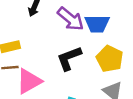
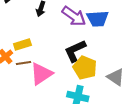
yellow pentagon: (110, 59) -> (85, 68), moved

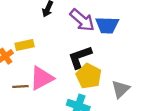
brown line: (24, 63) -> (20, 86), moved
gray triangle: (116, 77) -> (121, 89), turned 36

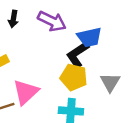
blue trapezoid: (107, 25) -> (89, 37), moved
black L-shape: (80, 57) -> (78, 55), moved

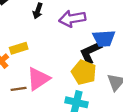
purple arrow: (52, 21) -> (72, 19), turned 135

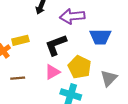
black L-shape: (91, 52) -> (56, 45), moved
pink triangle: (38, 79) -> (52, 72), moved, size x0.7

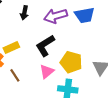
blue trapezoid: (100, 37) -> (85, 15), moved
brown line: (18, 78) -> (15, 75), moved, turned 72

